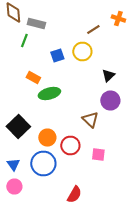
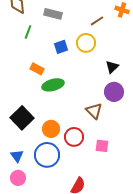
gray rectangle: (36, 24) -> (53, 14), moved

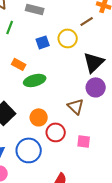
brown line: (97, 21) -> (87, 21), moved
black triangle: (112, 67) -> (94, 62), size x1.6
orange circle: (51, 129) -> (39, 117), moved

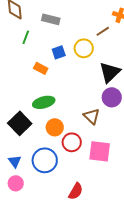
orange rectangle: (19, 64) -> (41, 68), moved
green ellipse: (35, 80) -> (44, 102), moved
pink square: (84, 141) -> (100, 151), size x1.6

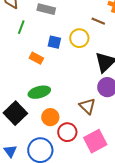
brown line: (103, 31) -> (98, 21), turned 56
blue square: (59, 52) -> (54, 42), turned 32
pink square: (100, 151) -> (95, 141), turned -35

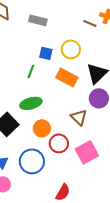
brown line: (98, 21) -> (90, 23), moved
green line: (21, 27) -> (31, 71), moved
orange rectangle: (36, 58) -> (67, 77), moved, size x1.5

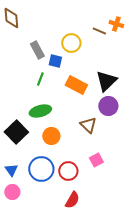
gray rectangle: (38, 20) -> (37, 50), moved, turned 48
yellow circle: (71, 49) -> (71, 43), moved
red circle: (59, 143) -> (68, 171), moved
pink square: (87, 152) -> (96, 160), size x0.6

